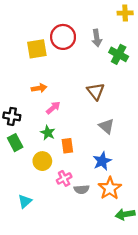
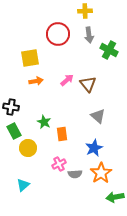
yellow cross: (125, 13) -> (85, 11), moved
yellow square: (37, 49) -> (30, 58), moved
pink arrow: (53, 108) -> (67, 80), moved
yellow circle: (42, 161) -> (28, 148), moved

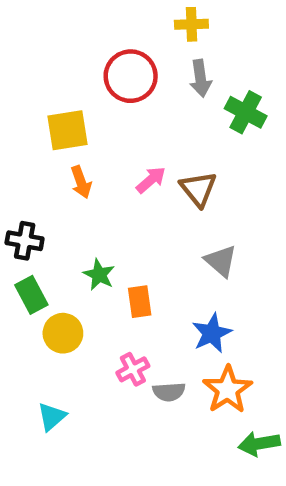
orange arrow: (36, 81) -> (81, 182), turned 80

